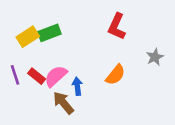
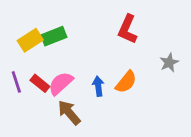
blue arrow: (77, 86) -> (98, 86), moved

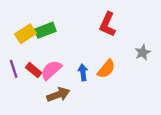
brown arrow: (69, 113) -> (58, 95), turned 110

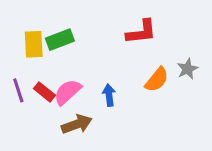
red L-shape: (107, 24) -> (141, 32), turned -120
yellow rectangle: (25, 34) -> (34, 44), turned -60
orange semicircle: (106, 69) -> (157, 80), moved

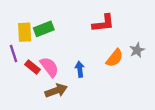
purple line: (18, 90) -> (13, 54), moved
pink semicircle: (68, 92) -> (49, 67), turned 95

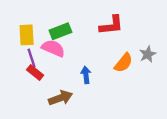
green rectangle: (44, 29) -> (60, 31), moved
purple line: (13, 54) -> (31, 58), moved
pink semicircle: (49, 67) -> (53, 48), moved, turned -30

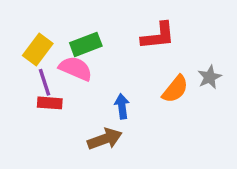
yellow rectangle: (27, 35) -> (38, 50), turned 40
red rectangle: (35, 72) -> (50, 103), turned -35
brown arrow: (60, 98) -> (105, 139), moved

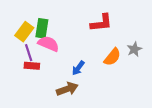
green rectangle: (86, 44) -> (42, 28), moved, turned -60
blue arrow: (122, 106) -> (78, 68), turned -136

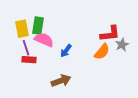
red L-shape: (101, 23) -> (110, 34), moved
yellow rectangle: (24, 32) -> (22, 29), turned -48
blue arrow: (78, 68) -> (66, 51), moved

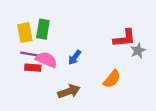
pink semicircle: (44, 40) -> (46, 60), moved
purple line: (26, 48) -> (29, 54), turned -63
orange semicircle: (102, 52) -> (112, 79), moved

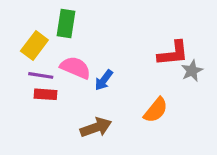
green rectangle: (43, 29) -> (66, 23), moved
yellow rectangle: (25, 33) -> (34, 46), turned 48
pink semicircle: (46, 60) -> (75, 68), moved

